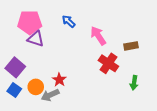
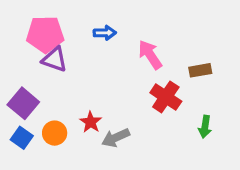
blue arrow: (69, 21) -> (105, 33), turned 136
gray arrow: (50, 95) -> (116, 138), moved

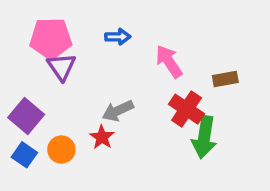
purple triangle: (55, 59) -> (61, 67), turned 36
green arrow: (205, 127) -> (204, 137), moved, size x1.6
gray arrow: (116, 138) -> (118, 111), moved

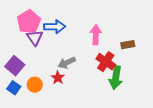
blue arrow: (118, 37) -> (55, 27), moved, size x1.5
pink pentagon: (51, 38) -> (29, 22), turned -30
pink arrow: (169, 61) -> (96, 35), turned 36

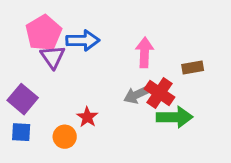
gray arrow: (67, 63) -> (137, 95), moved
green arrow: (116, 78) -> (175, 117), turned -100
orange circle: (35, 85) -> (65, 137), moved
blue square: (14, 88) -> (21, 132), turned -32

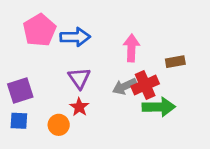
purple triangle: (53, 57) -> (79, 78), moved
red cross: (159, 93) -> (145, 85), turned 32
purple square: (23, 99) -> (20, 91), turned 32

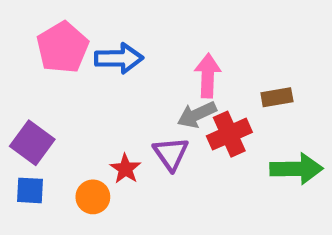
purple triangle: (79, 78) -> (171, 154), moved
gray arrow: (125, 86) -> (197, 115), moved
purple square: (20, 91) -> (32, 143), turned -36
green arrow: (159, 107) -> (296, 169), moved

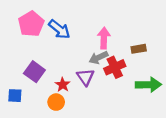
blue arrow: (119, 58) -> (59, 29), turned 40
purple square: (32, 143) -> (34, 72), moved
orange circle: (93, 197) -> (56, 102), moved

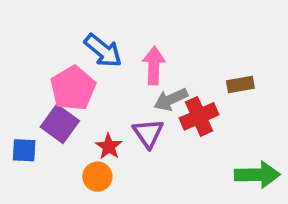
pink pentagon: (31, 24) -> (73, 88), moved
pink arrow: (104, 38) -> (154, 66), moved
green arrow: (148, 85) -> (257, 175), moved
blue square: (15, 96) -> (24, 150), moved

